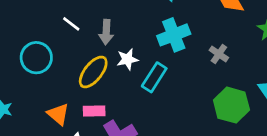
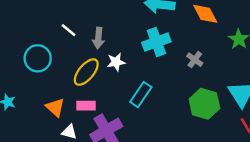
cyan rectangle: (154, 77) -> (141, 95), moved

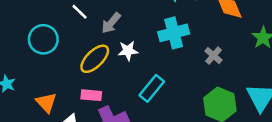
gray arrow: (98, 38) -> (111, 23), turned 30
orange triangle: (55, 107) -> (46, 103), moved

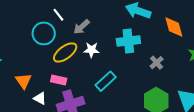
cyan circle: (43, 39) -> (44, 33), moved

